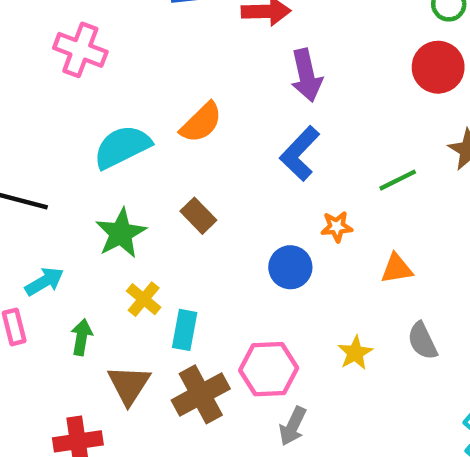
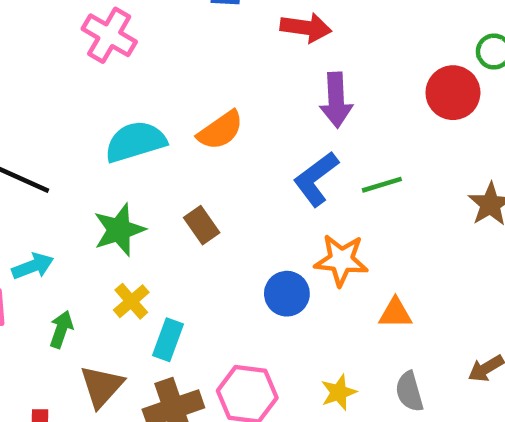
red circle: (438, 67) -> (453, 93), moved
green line: (398, 180) -> (382, 185), moved
orange star: (337, 227) -> (341, 260), size x1.6

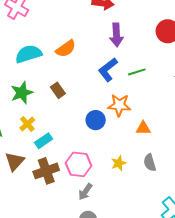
cyan rectangle: (168, 340) -> (44, 141), turned 36

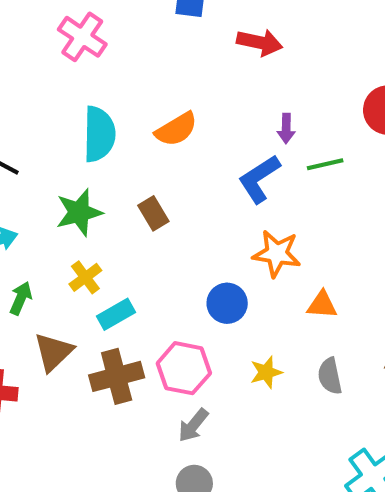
purple arrow: (116, 35) -> (286, 128), moved, size x0.6
cyan semicircle: (29, 54) -> (99, 134), turned 104
green line: (137, 72) -> (325, 164), moved
blue circle: (96, 120) -> (227, 303), moved

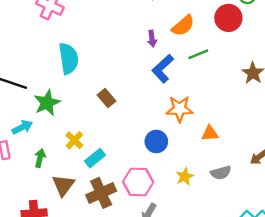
purple arrow: (286, 128) -> (152, 39), moved
orange semicircle: (176, 129) -> (183, 26), moved
green star: (79, 212) -> (47, 103), moved
gray semicircle: (330, 376) -> (221, 173), turned -84

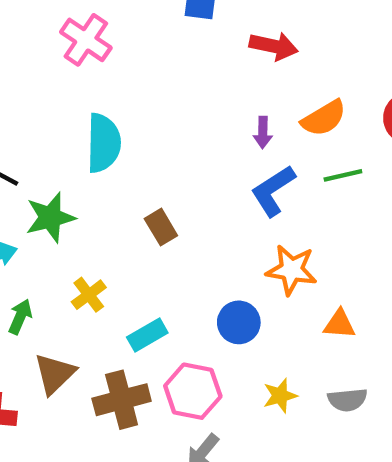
cyan rectangle: (95, 158) -> (147, 335), moved

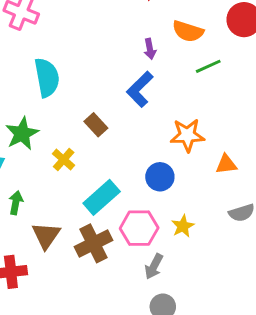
orange semicircle: (324, 118) -> (188, 31), turned 60
blue L-shape: (273, 191) -> (140, 89), moved
yellow cross: (89, 295) -> (64, 160), moved
cyan rectangle: (147, 335) -> (102, 197), size x1.4
yellow star: (280, 396) -> (183, 226), moved

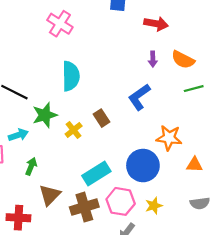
purple arrow: (150, 49) -> (153, 59), moved
yellow cross: (64, 160) -> (74, 130), moved
blue circle: (160, 177) -> (143, 166), size x1.5

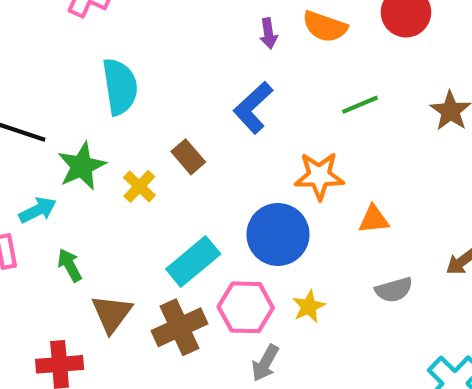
green line: (194, 89) -> (360, 105), moved
green arrow: (31, 166) -> (70, 265), turned -42

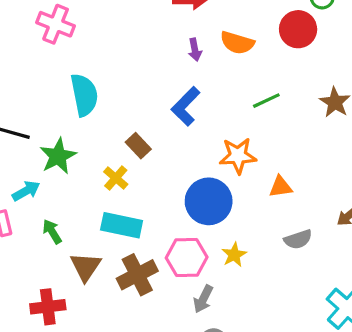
yellow cross: (139, 186) -> (116, 178), moved
cyan rectangle: (193, 262) -> (122, 225), moved, turned 54

